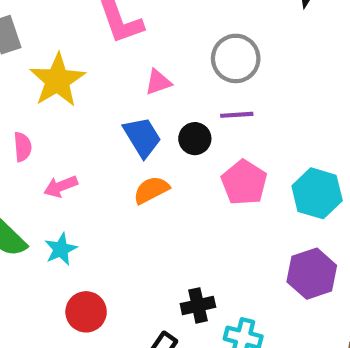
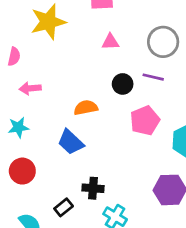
blue trapezoid: (142, 137) -> (71, 142), moved, turned 148

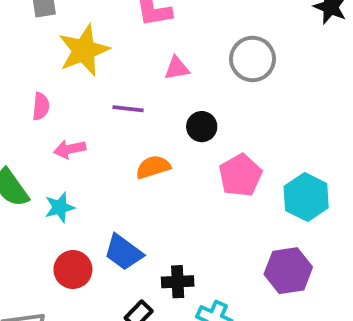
purple line: (153, 77) -> (128, 109), moved
blue trapezoid: (71, 142) -> (123, 252), moved

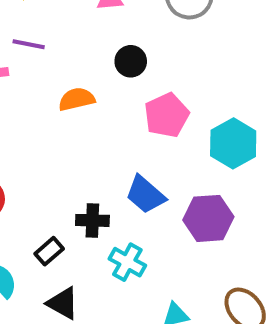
purple line: (128, 109) -> (29, 44), moved
blue trapezoid: (123, 252) -> (145, 195), moved

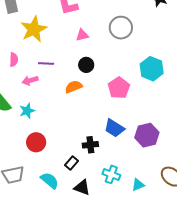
black circle: (131, 61) -> (86, 65), moved
cyan hexagon: (233, 143) -> (152, 69), moved
cyan cross: (127, 262) -> (111, 174), moved

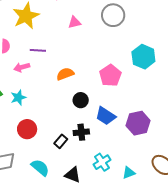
black circle: (86, 65) -> (81, 100), moved
black rectangle: (72, 163) -> (61, 141), moved
cyan cross: (111, 174) -> (102, 162), turned 36

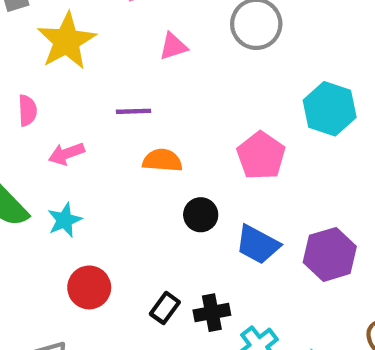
purple line: (38, 50) -> (134, 111), moved
orange semicircle: (65, 74) -> (162, 160), turned 30
black cross: (81, 132) -> (212, 313), moved

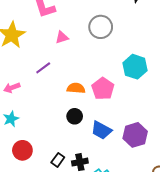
purple line: (134, 111) -> (43, 68), turned -35
orange semicircle: (162, 160) -> (76, 88), moved

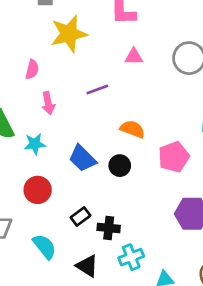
pink arrow: (12, 88) -> (48, 103), turned -98
pink pentagon: (103, 89) -> (174, 157), moved
blue trapezoid: (101, 130) -> (82, 158), moved

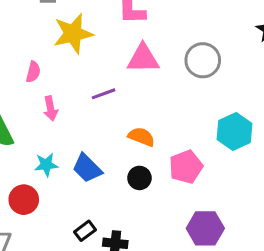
pink triangle: (134, 57) -> (143, 59), size x1.6
cyan star: (35, 144) -> (46, 165), moved
black circle: (120, 166) -> (139, 178), moved
red circle: (38, 190) -> (24, 200), moved

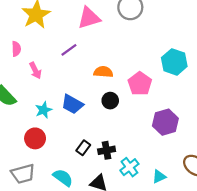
cyan hexagon: (235, 131) -> (174, 62), moved

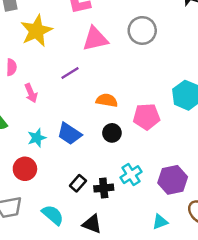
pink pentagon: (140, 84) -> (146, 117), turned 30
purple hexagon: (165, 122) -> (173, 180), moved
cyan cross: (129, 167) -> (131, 175), moved

